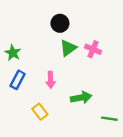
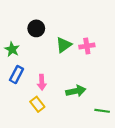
black circle: (60, 23) -> (36, 28), moved
pink cross: (93, 49) -> (87, 46), turned -32
pink arrow: (50, 80) -> (42, 82), moved

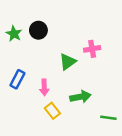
green triangle: (64, 45) -> (68, 62), moved
green star: (12, 49) -> (14, 34), moved
yellow rectangle: (37, 104) -> (52, 111), moved

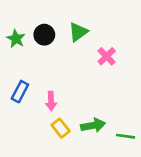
pink cross: (92, 49) -> (107, 56), turned -35
green triangle: (68, 62) -> (78, 32), moved
green arrow: (80, 97) -> (93, 125), moved

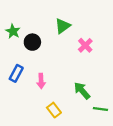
black circle: (44, 35) -> (32, 42), moved
green arrow: (93, 125) -> (82, 91), moved, turned -120
yellow rectangle: (61, 128) -> (54, 110), moved

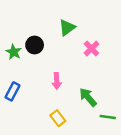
green star: (13, 31) -> (14, 52), moved
blue rectangle: (16, 73) -> (12, 91), moved
pink arrow: (41, 81) -> (57, 81), moved

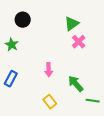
green triangle: (67, 28) -> (72, 24), moved
black circle: (35, 45) -> (23, 20), moved

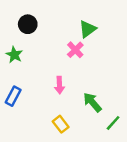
pink cross: (79, 42) -> (75, 50), moved
green line: (93, 101) -> (113, 123), turned -56

